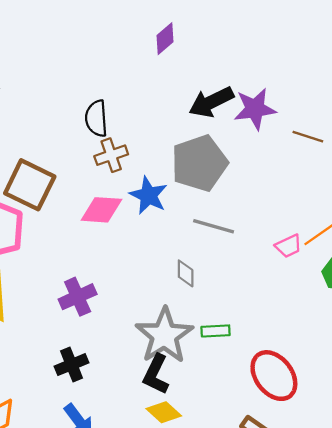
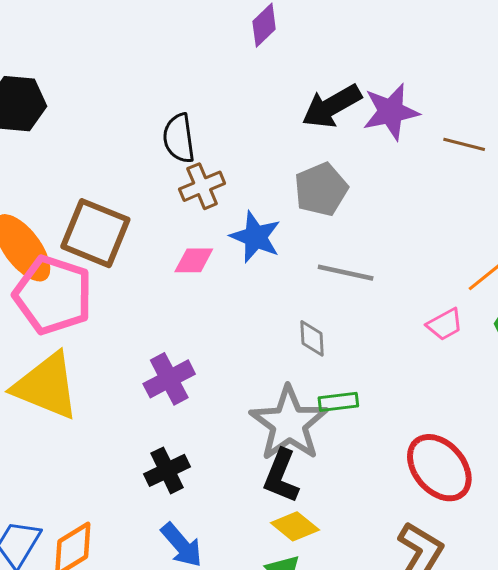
gray pentagon: (199, 163) -> (321, 189), size x0.7
pink diamond: (101, 210) -> (194, 260), size x0.7
pink trapezoid: (288, 246) -> (445, 324), moved
green rectangle: (216, 331) -> (338, 402), moved

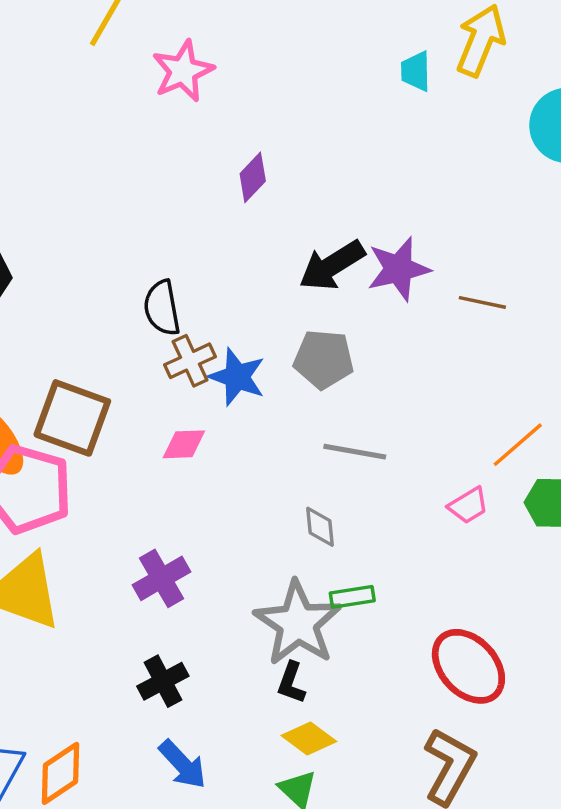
gray pentagon: (321, 189) -> (324, 359), turned 30
blue star: (256, 237) -> (237, 377), moved
black L-shape: (281, 476) -> (291, 683), size x0.7

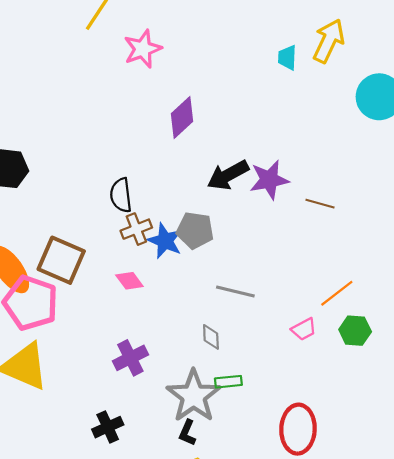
purple diamond: (253, 177) -> (182, 117), size x1.4
gray pentagon: (324, 359) -> (195, 230), moved
pink diamond: (184, 444) -> (129, 281), turned 52
purple cross: (161, 578) -> (130, 358), moved
red ellipse: (468, 666) -> (298, 429), turned 42

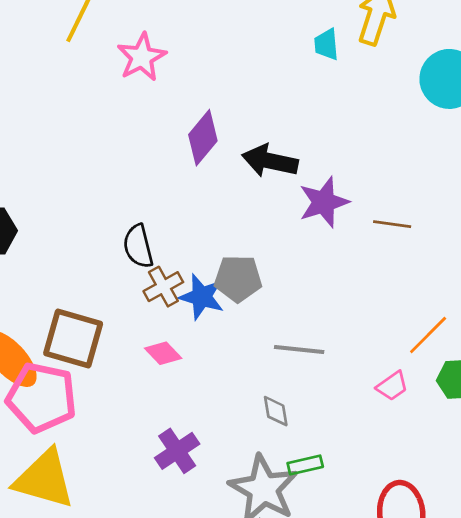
black arrow: (228, 175) -> (270, 161), moved, turned 48

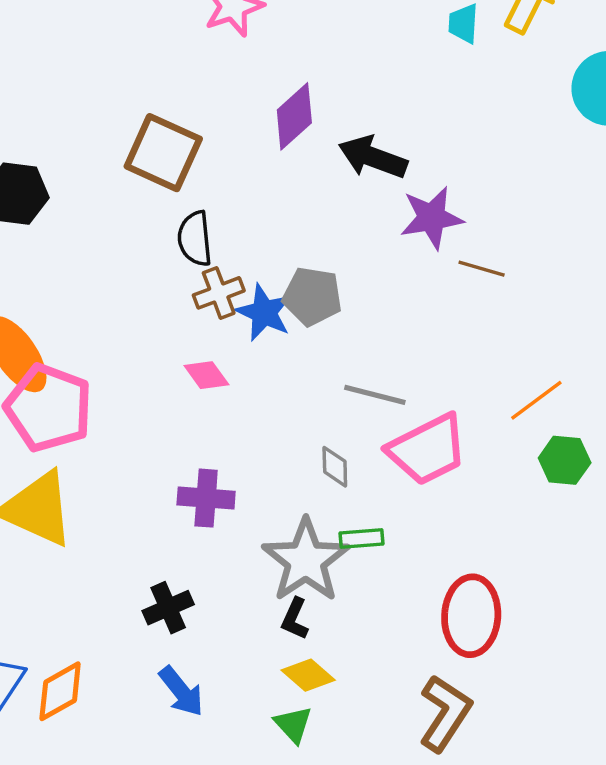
brown line: (392, 224) -> (482, 269), moved
brown square: (73, 338) -> (163, 153), moved
pink trapezoid: (392, 386) -> (428, 450), moved, size x2.0
purple cross: (177, 451) -> (206, 498), turned 30

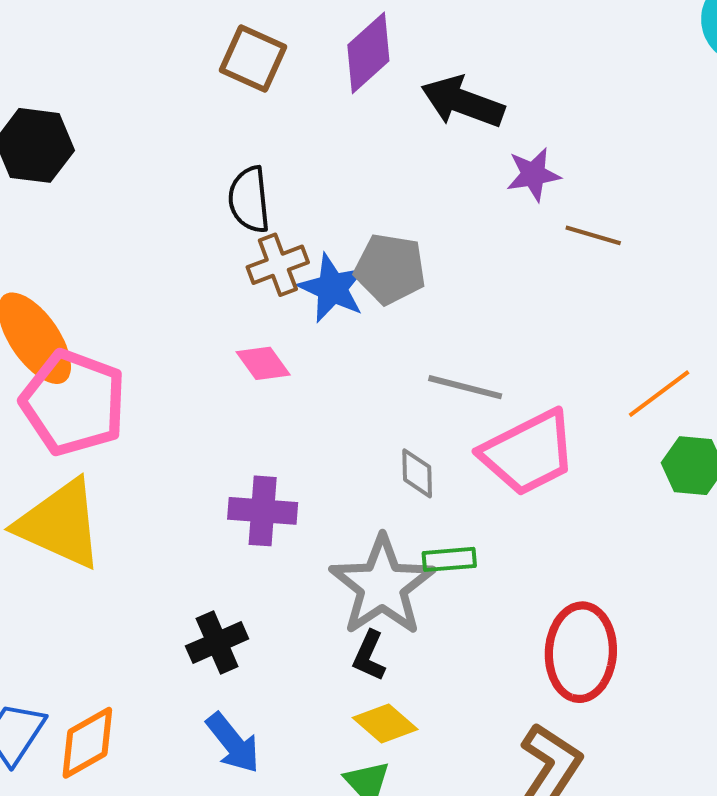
brown square: (163, 153) -> (253, 59), moved, size x0.7
purple star: (432, 218) -> (533, 174), size x0.7

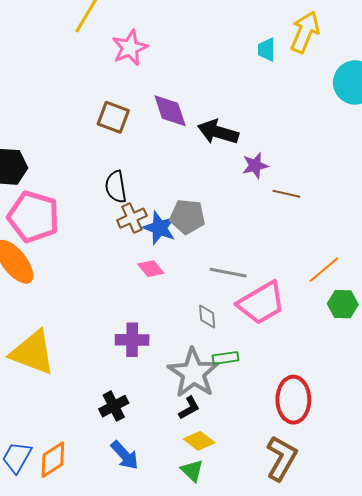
purple diamond: (368, 53) -> (170, 111), turned -63
pink diamond: (263, 363) -> (151, 269), moved
pink pentagon: (74, 403) -> (33, 217), moved
black L-shape: (369, 656) -> (189, 408), turned -140

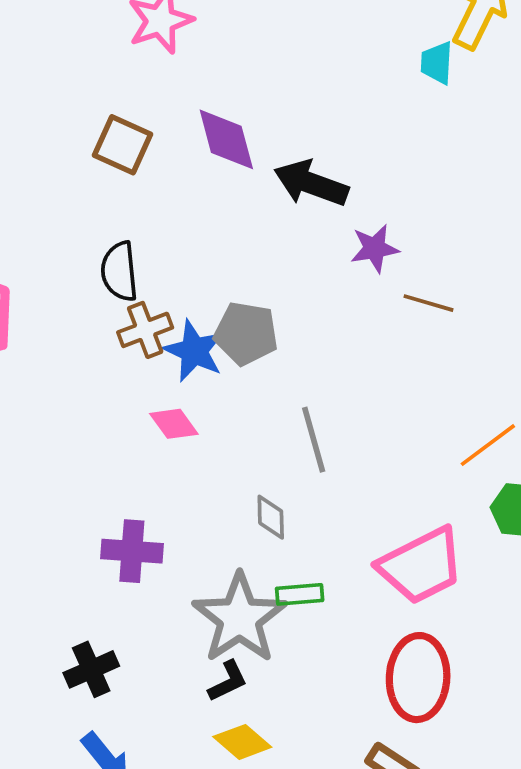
cyan trapezoid: (267, 50) -> (437, 63), moved
gray line: (228, 273) -> (314, 440), turned 60
pink trapezoid: (261, 303) -> (421, 566), moved

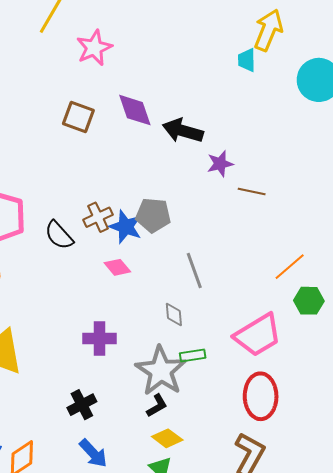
black semicircle: (119, 271) -> (59, 235), moved, turned -32

